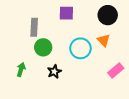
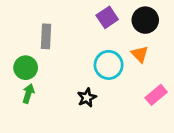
purple square: (66, 13) -> (107, 17), moved, turned -35
green circle: (43, 47) -> (26, 68), moved
black star: (54, 72) -> (87, 98), moved

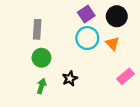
cyan circle: (109, 65) -> (87, 38), moved
green circle: (26, 68) -> (41, 58), moved
green arrow: (28, 94) -> (41, 86), moved

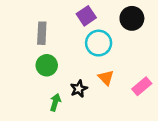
purple square: (86, 14) -> (86, 16), moved
orange triangle: (112, 44) -> (106, 78), moved
green arrow: (41, 86) -> (55, 102), moved

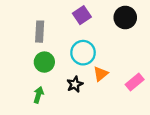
cyan circle: (99, 43) -> (83, 53), moved
orange triangle: (106, 78) -> (101, 74), turned 35
green arrow: (55, 102) -> (38, 95), moved

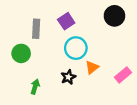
purple square: (82, 15) -> (66, 21), moved
green circle: (44, 62) -> (21, 53), moved

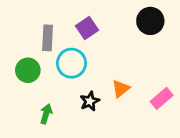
cyan circle: (76, 48) -> (71, 63), moved

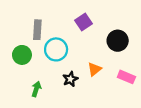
black circle: (150, 21) -> (118, 41), moved
purple square: (87, 28) -> (84, 22), moved
pink rectangle: (162, 98) -> (126, 77), turned 63

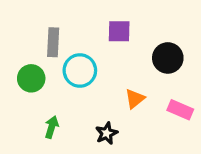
purple square: (84, 22) -> (119, 31), turned 35
black star: (70, 79) -> (107, 133), moved

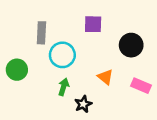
green circle: (31, 78) -> (17, 70), moved
orange triangle: (135, 99) -> (105, 77), turned -42
green arrow: (52, 127) -> (64, 87), moved

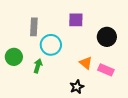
pink rectangle: (141, 86) -> (106, 70), moved
green arrow: (64, 87) -> (38, 66), moved
black star: (83, 104) -> (77, 87), moved

